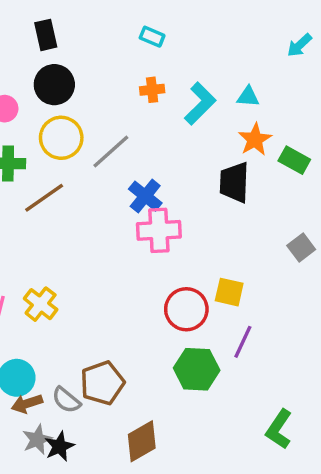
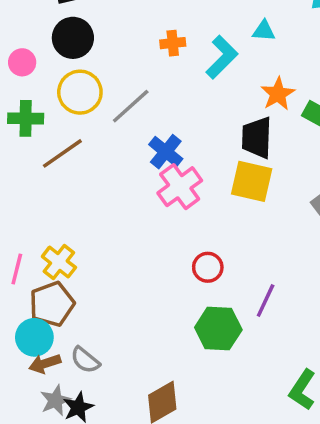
cyan triangle: (248, 97) -> (264, 31), moved
pink cross: (159, 230) -> (180, 187), turned -33
yellow square: (229, 292) -> (252, 181), moved, size x1.4
red circle: (186, 309) -> (208, 267), size x0.7
brown pentagon: (102, 383) -> (52, 304), moved

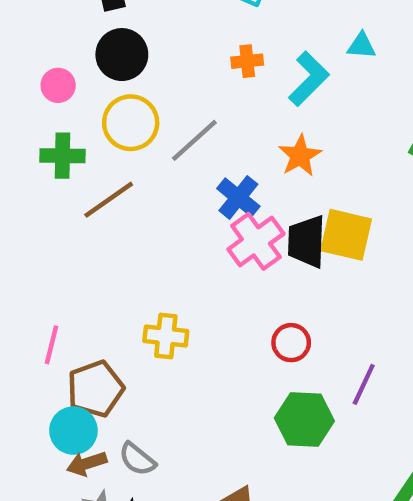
orange star: (278, 94) -> (300, 156), moved
black trapezoid: (257, 138) -> (307, 241), moved
yellow cross: (59, 262) -> (166, 336), moved, turned -32

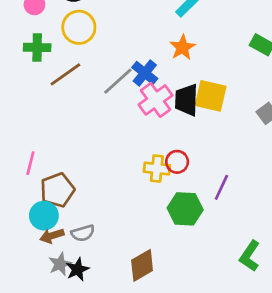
gray line: (194, 140) -> (118, 81), moved
yellow cross: (166, 336) -> (157, 169), moved
gray semicircle: (137, 459) -> (83, 233), turned -55

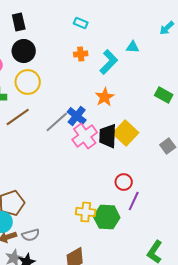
yellow square: (211, 96) -> (126, 133), turned 30
red circle: (177, 162) -> (124, 182), moved
yellow cross: (157, 169) -> (86, 212), moved

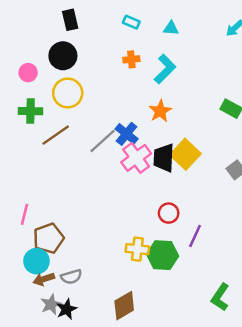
black rectangle: (19, 22) -> (70, 20), moved
cyan triangle: (133, 47) -> (171, 28), moved
red circle: (124, 182) -> (169, 213), moved

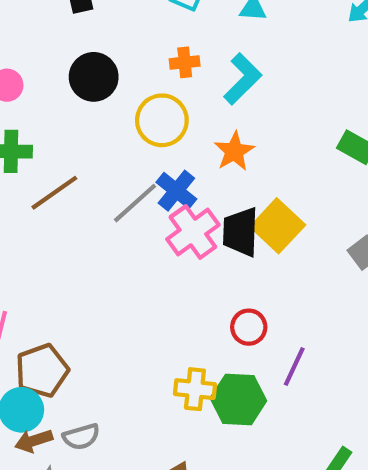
black circle: (63, 56) -> (94, 77), moved
yellow circle: (68, 93) -> (162, 120), moved

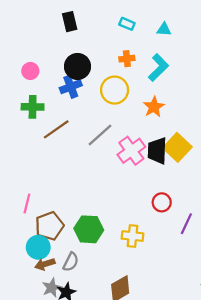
blue cross: (176, 191) -> (71, 87), moved, turned 30
green hexagon: (238, 399) -> (89, 229), moved
gray semicircle: (81, 437) -> (71, 262), turned -48

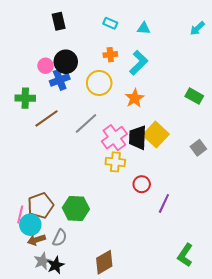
pink circle: (30, 71) -> (46, 66), moved
pink line: (27, 203) -> (20, 215), moved
yellow cross: (133, 236) -> (115, 162), moved

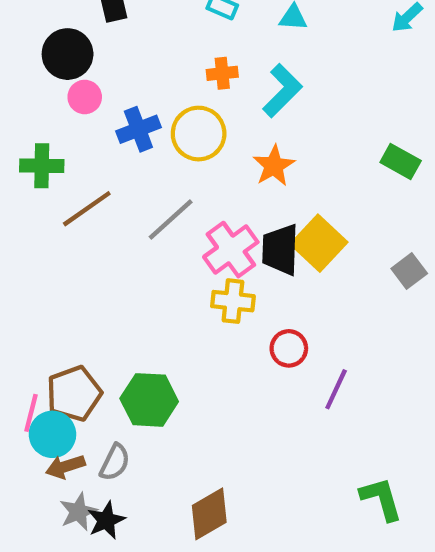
black circle: (66, 62) -> (68, 54), moved
blue cross: (60, 80) -> (138, 129), moved
green L-shape: (185, 255) -> (381, 499), turned 130

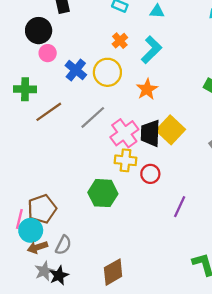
orange cross: (222, 73) -> (120, 41), turned -35
blue cross: (138, 129) -> (76, 70), turned -30
red circle: (289, 348) -> (150, 174), moved
green hexagon: (149, 400) -> (103, 193), moved

